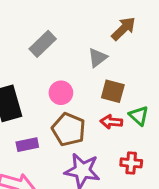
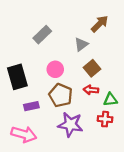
brown square: (113, 91) -> (92, 68), turned 35
green triangle: (139, 116) -> (110, 100), moved, turned -48

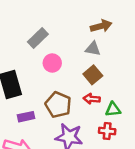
brown arrow: (100, 24) -> (101, 26), turned 30
gray triangle: (81, 44) -> (93, 49), moved, turned 48
pink circle: (55, 69) -> (52, 63), moved

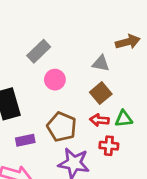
brown arrow: (101, 26) -> (128, 42), moved
green triangle: (113, 110) -> (124, 119), moved
red cross: (107, 131) -> (109, 146), moved

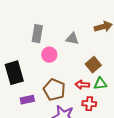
gray rectangle: (39, 51) -> (37, 34), turned -36
gray triangle: (101, 63) -> (72, 39), moved
brown square: (101, 93) -> (93, 65), moved

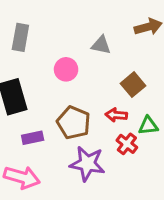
gray rectangle: (37, 34) -> (20, 37), moved
green triangle: (100, 84) -> (148, 126), moved
red cross: (89, 104) -> (127, 144), turned 32

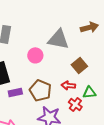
gray triangle: (101, 45) -> (58, 39), size x1.6
purple rectangle: (33, 138) -> (15, 92), moved

